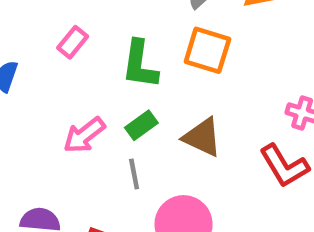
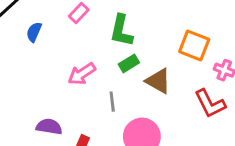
orange square: (207, 50) -> (194, 45), moved
green rectangle: (141, 125) -> (129, 63), moved

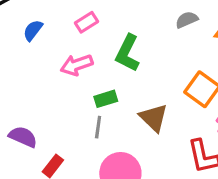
green rectangle: (129, 63) -> (106, 99), moved
pink arrow: (82, 74) -> (77, 65), moved

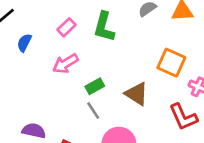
green L-shape: (128, 53) -> (104, 27), moved
gray line: (98, 127) -> (93, 111), turned -30

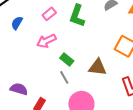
green rectangle: (95, 86) -> (67, 59), turned 64
brown triangle: (137, 94) -> (98, 67), turned -30

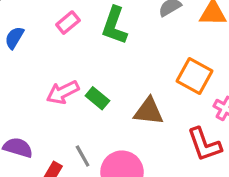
pink arrow: (46, 41) -> (63, 92), moved
gray line: (64, 77) -> (83, 156), moved

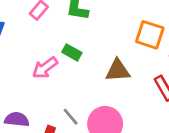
green rectangle: (97, 98) -> (72, 52), moved

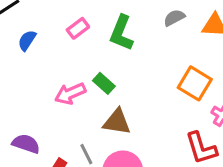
brown triangle: (118, 70) -> (117, 122), moved

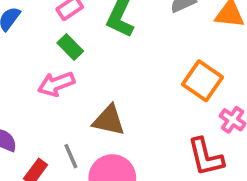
green rectangle: (104, 83) -> (70, 47), moved

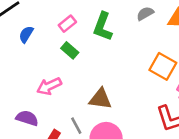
pink arrow: (56, 84) -> (49, 86), moved

